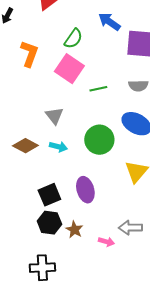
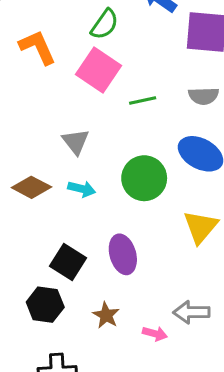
orange L-shape: (29, 54) -> (38, 47), turned -44
black square: (49, 195) -> (68, 262), turned -35
black hexagon: (49, 223) -> (45, 305), moved

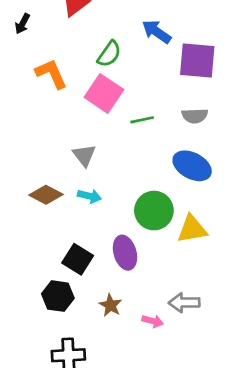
green circle: (144, 178) -> (154, 211), moved
yellow triangle: (201, 227) -> (192, 229), turned 40

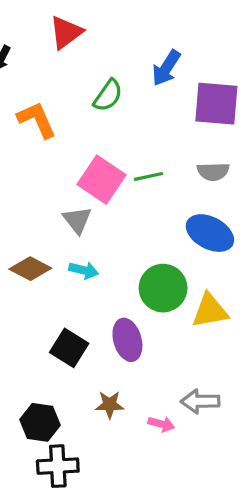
blue arrow: (157, 32) -> (166, 68), turned -92
pink square: (104, 93) -> (102, 180), moved
black hexagon: (58, 296) -> (40, 422), moved
brown star: (111, 305) -> (110, 405), turned -30

